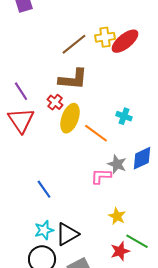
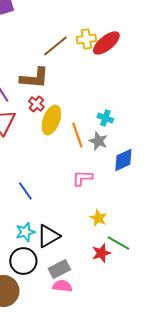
brown L-shape: (73, 79) -> (34, 78), moved
orange line: (96, 133) -> (77, 135), turned 35
gray star: (117, 164) -> (98, 141), moved

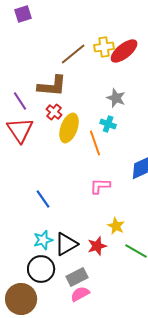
cyan cross: (105, 118) -> (108, 124), moved
gray star: (98, 141) -> (116, 98), moved
red star: (101, 253) -> (97, 246), moved
pink semicircle: (62, 286) -> (80, 294), turned -36

